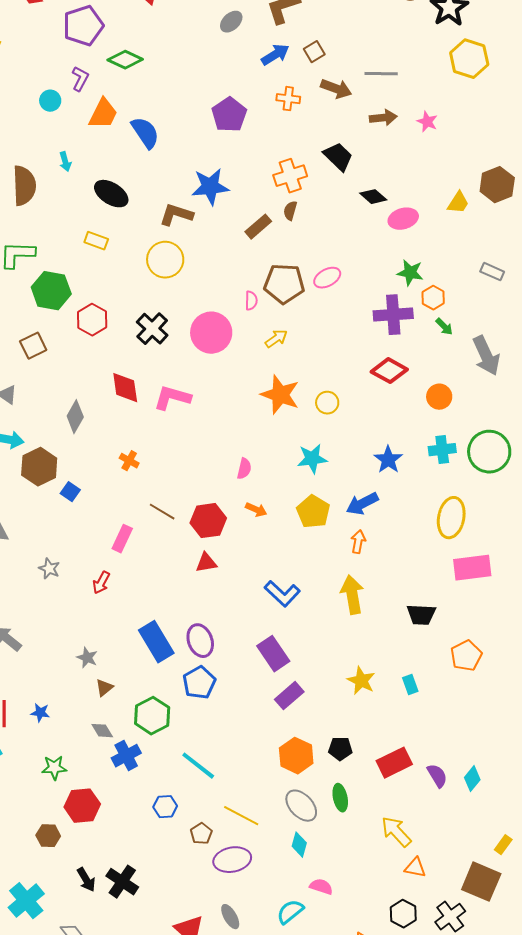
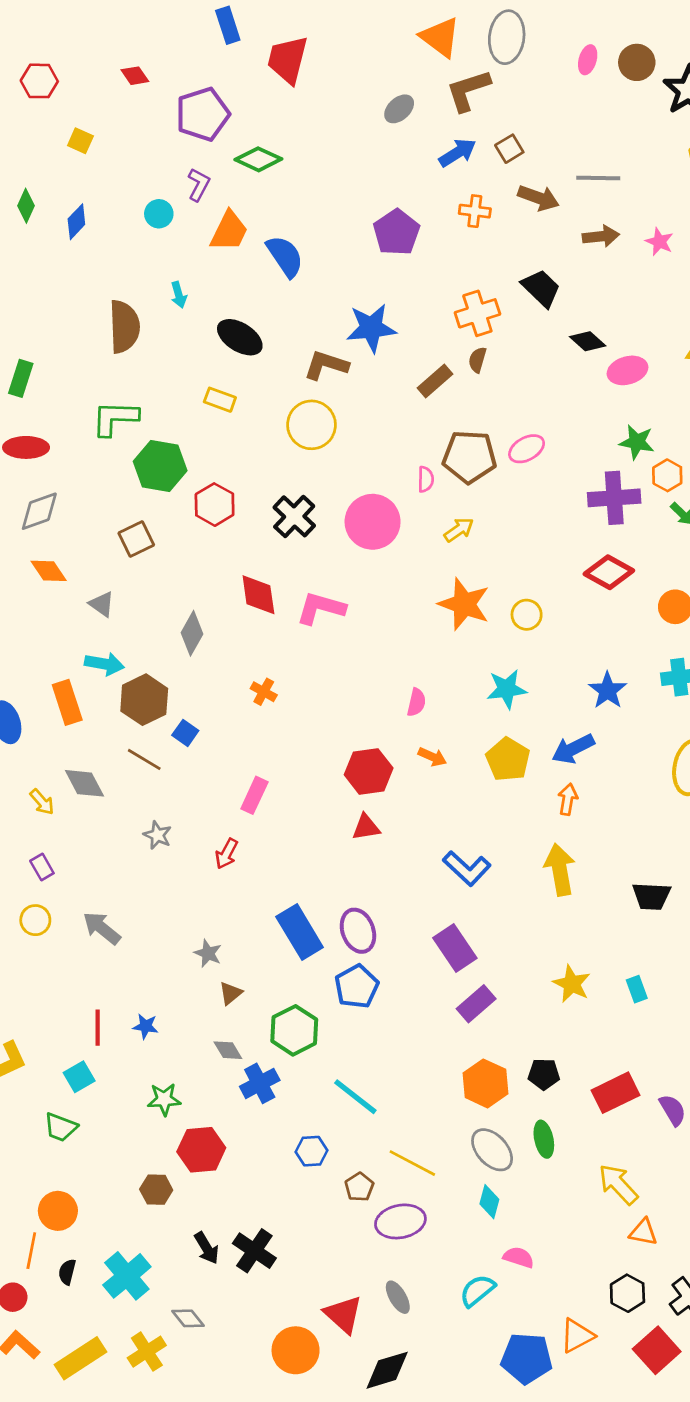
brown line: (162, 512) -> (144, 759), moved

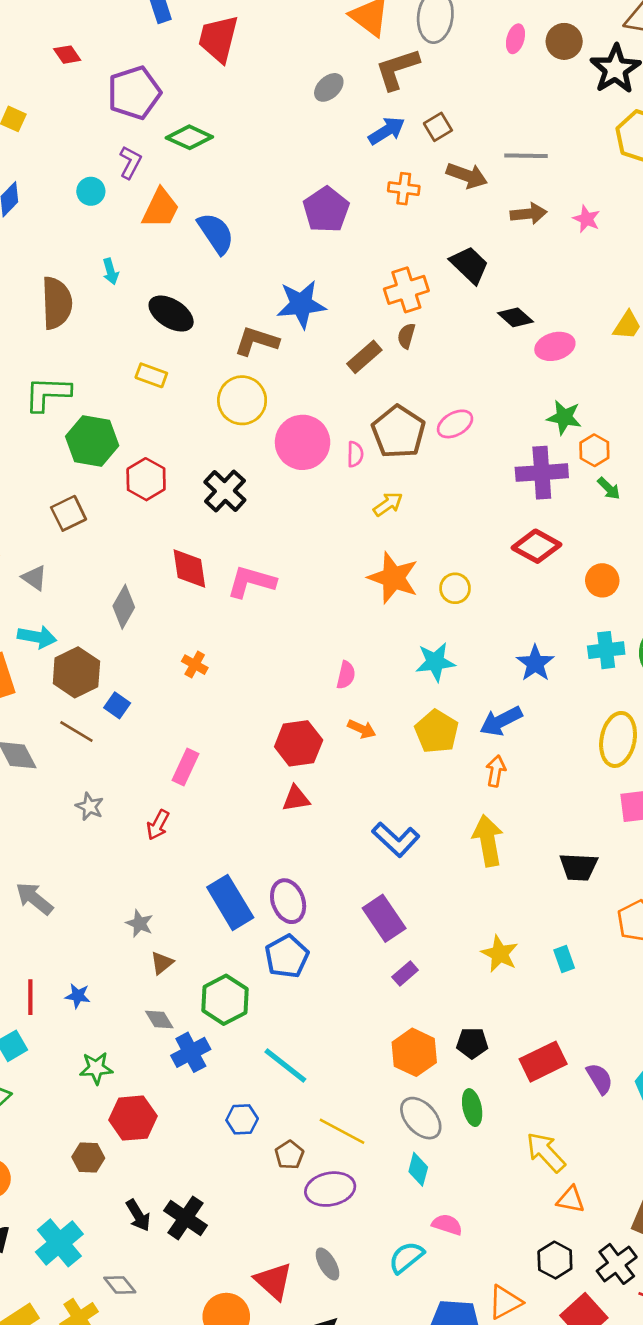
brown pentagon: (469, 457) -> (398, 432), turned 30
pink circle: (373, 522) -> (303, 442), moved
purple rectangle: (476, 1004) -> (405, 973), size x0.7

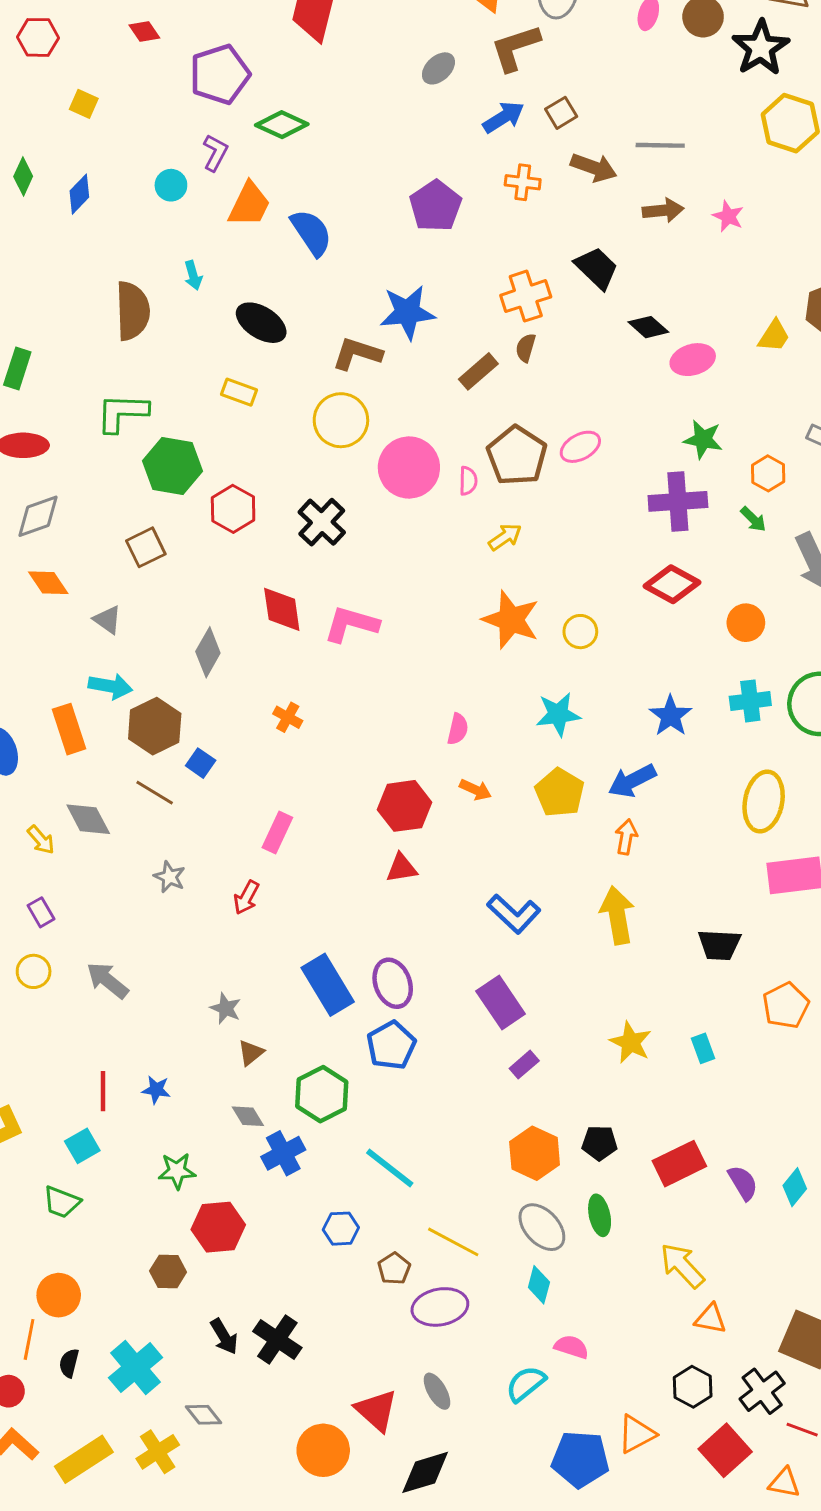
orange hexagon: (594, 450) -> (768, 473), moved

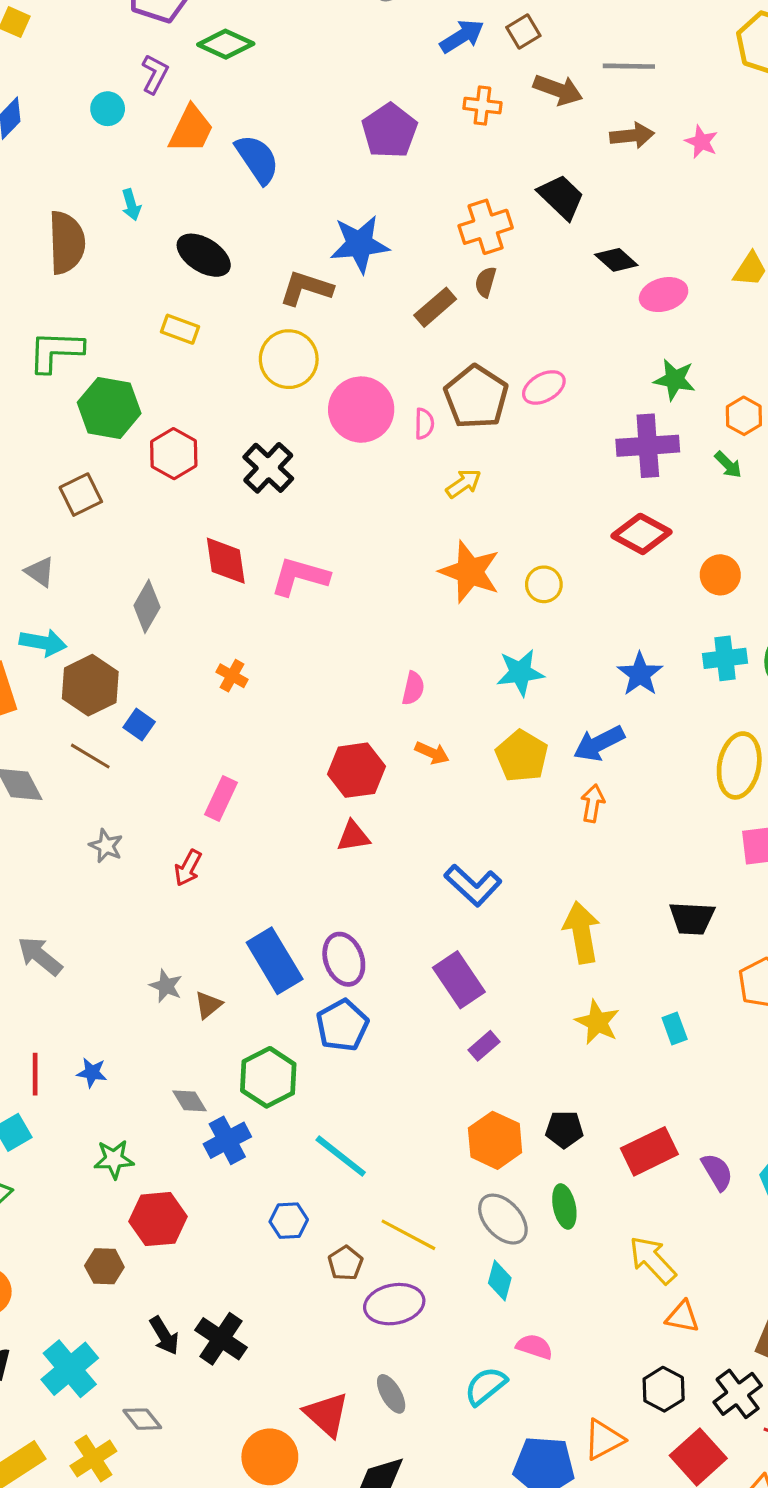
yellow arrow: (617, 915) -> (582, 932), moved
brown triangle: (251, 1053) -> (208, 1005), moved

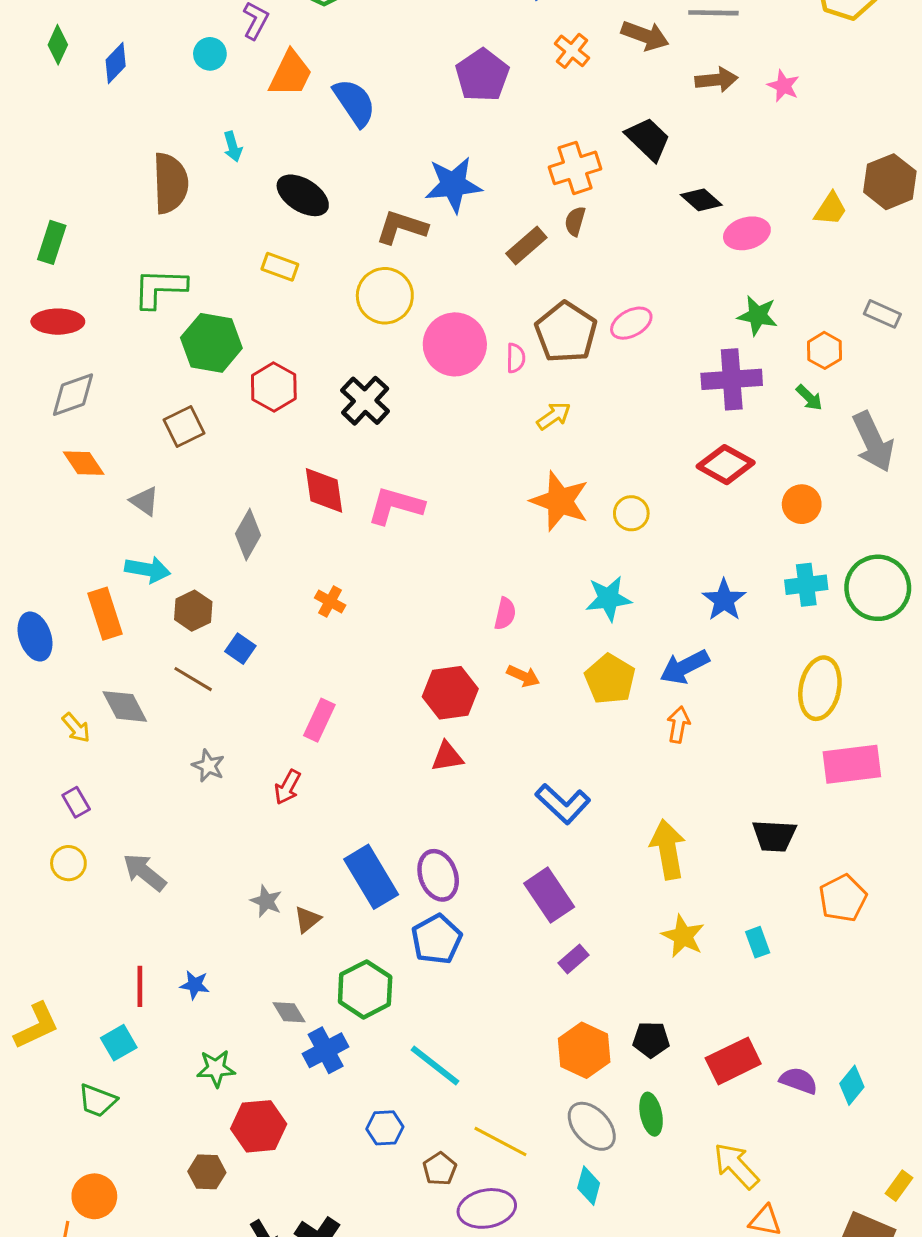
orange cross: (482, 106) -> (572, 51), turned 32
brown hexagon: (90, 685) -> (193, 611), size x0.7
purple semicircle: (717, 1172) -> (799, 1081), turned -39

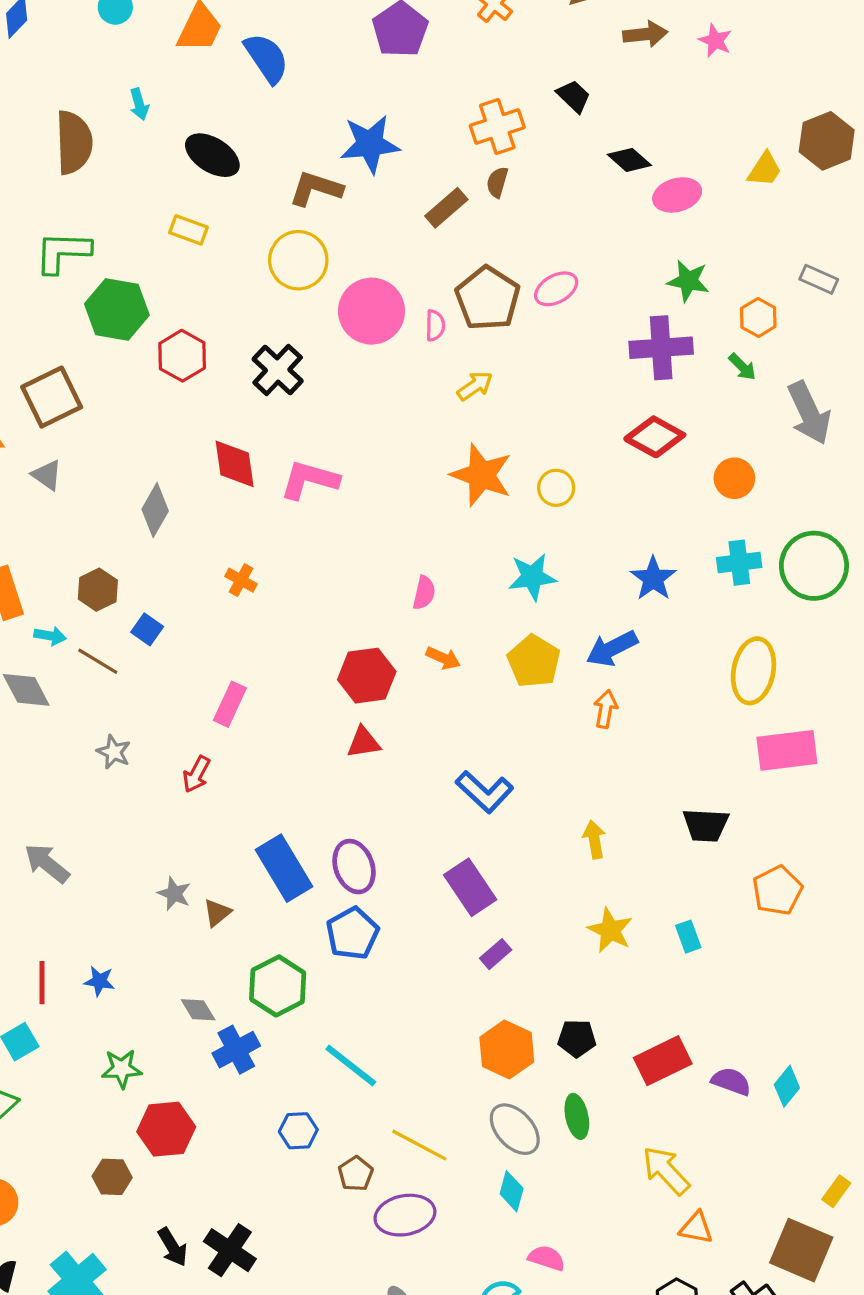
black trapezoid: (648, 139) -> (574, 96), size x0.7
brown square: (184, 427) -> (52, 397), moved, size x1.4
cyan arrow: (148, 570) -> (50, 636), moved, size x0.7
yellow arrow: (668, 849) -> (594, 839), size x0.6

